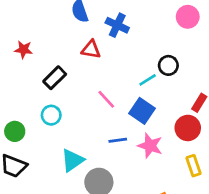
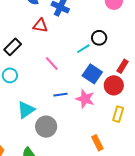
blue square: (142, 111) -> (92, 74), moved
yellow rectangle: (194, 166) -> (118, 114), turned 35

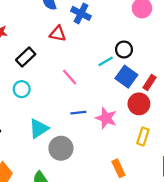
blue square: (92, 74) -> (126, 77), moved

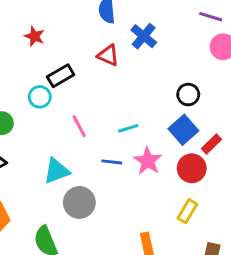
cyan line: (106, 61) -> (128, 128), moved
pink line: (70, 77) -> (79, 126), moved
cyan circle: (22, 89) -> (40, 97), moved
pink star: (106, 118) -> (148, 161), moved

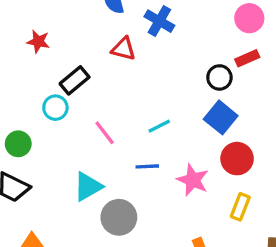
red rectangle: (211, 144) -> (247, 58), moved, turned 30
pink star: (148, 161) -> (193, 180), moved

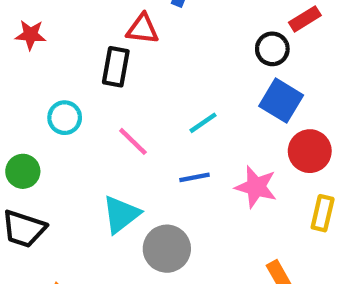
black rectangle: (75, 80) -> (116, 67), moved, turned -32

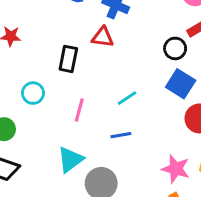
red triangle: (143, 29) -> (103, 37), moved
pink line: (133, 141) -> (79, 110), turned 60
pink star: (256, 187) -> (176, 169), moved

